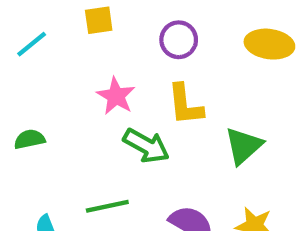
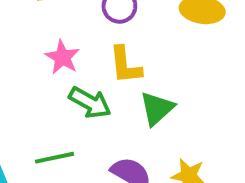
green triangle: (244, 146) -> (157, 108), moved

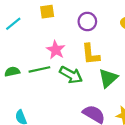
green line: (55, 158) -> (39, 69), moved

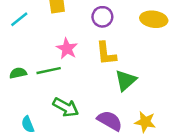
green arrow: (71, 75) -> (66, 107), moved

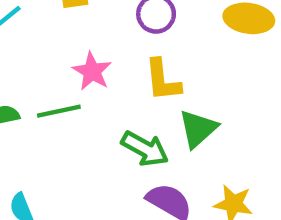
green arrow: (66, 107) -> (145, 149), moved

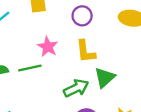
green arrow: (145, 149) -> (76, 88), turned -55

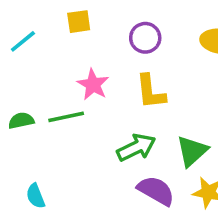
green triangle: (105, 77) -> (192, 151), moved

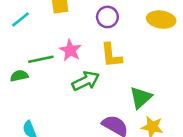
green line: (66, 117) -> (41, 59), moved
green arrow: (136, 147) -> (86, 81), moved

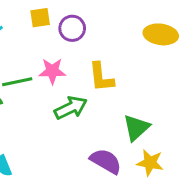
purple circle: (107, 17) -> (72, 28), moved
pink star: (70, 50) -> (52, 71), turned -30

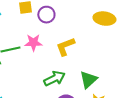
yellow L-shape: (101, 77) -> (65, 47), turned 75
green arrow: (71, 108) -> (54, 79), moved

